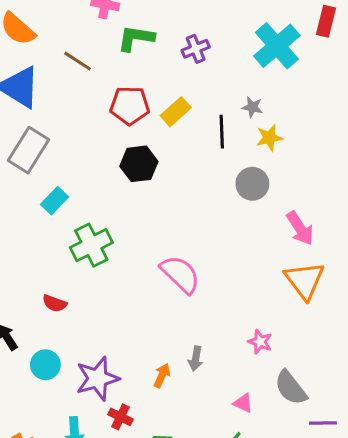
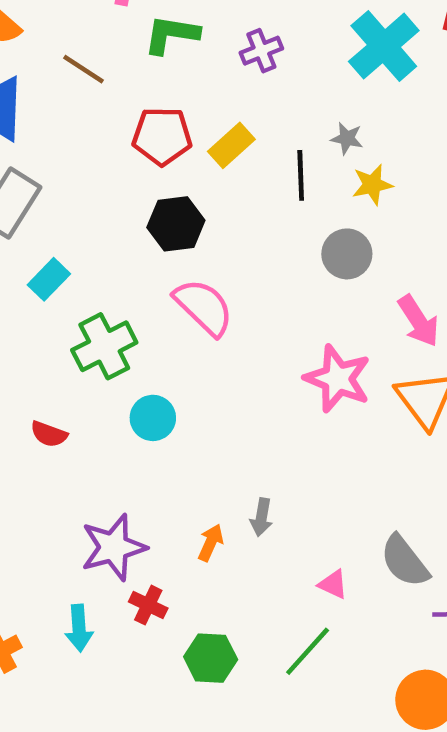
pink semicircle: (180, 274) -> (204, 307), moved
pink star: (260, 342) -> (338, 379), moved, size x1.8
cyan circle: (45, 365) -> (153, 418), moved

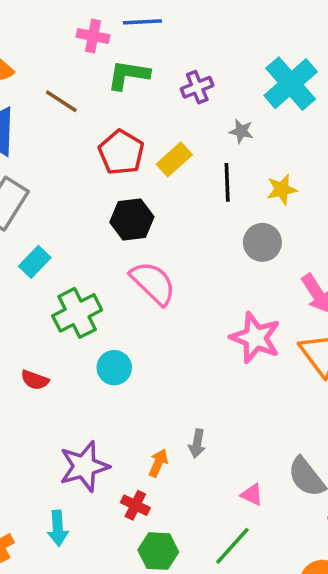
red pentagon: (162, 136) -> (121, 152), turned 30
gray star: (347, 138) -> (241, 131), moved
red cross: (148, 605) -> (135, 505), moved

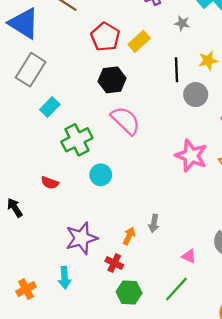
black line: (227, 182) -> (176, 70), moved

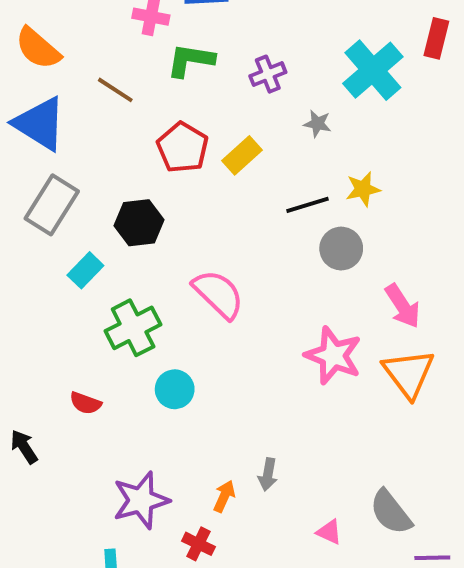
black line: (176, 70) -> (307, 205), turned 75
black hexagon: (112, 80) -> (139, 223), moved

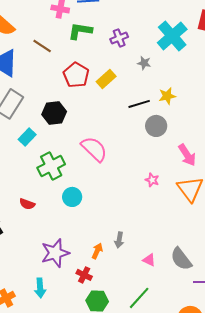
pink star: (333, 356) -> (152, 180), size x0.5
pink triangle: (329, 532) -> (149, 260), moved

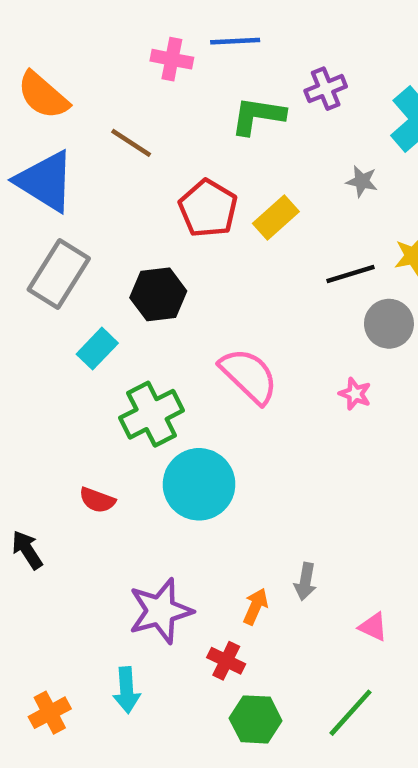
green L-shape: (80, 31) -> (258, 116), moved
purple cross: (119, 38) -> (326, 89), moved
pink star: (152, 180) -> (355, 394), moved
cyan circle: (72, 197) -> (199, 484), size x1.6

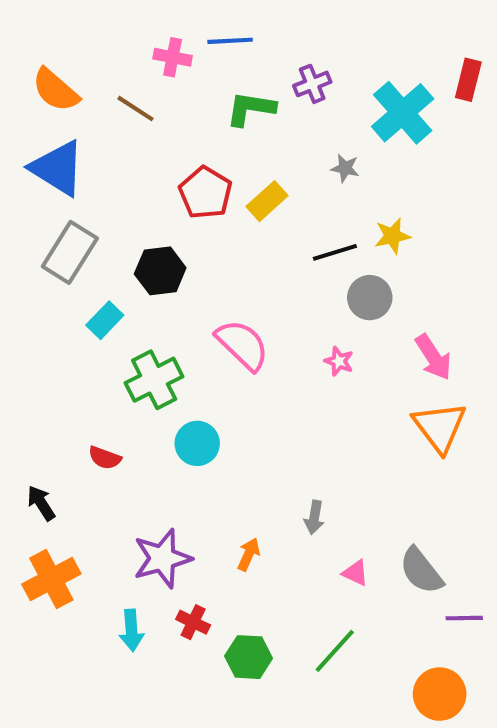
brown line: (131, 143) -> (136, 109), moved
cyan circle: (199, 484) -> (197, 443), size x0.7
gray arrow: (305, 582) -> (314, 517), moved
red cross: (226, 661) -> (193, 622), moved
orange cross: (50, 713) -> (51, 579), moved, size x1.5

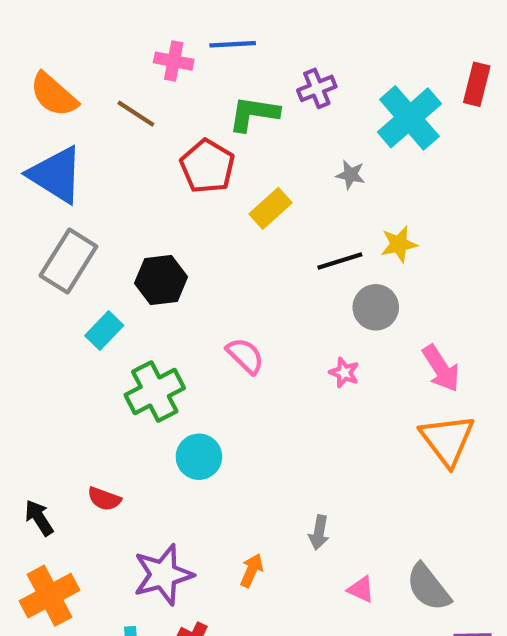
red pentagon: (205, 193) -> (207, 166), moved
pink semicircle: (242, 345) -> (245, 356), size x0.7
red semicircle: (105, 458) -> (104, 499), moved

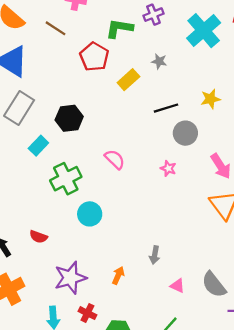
gray star: (350, 175) -> (159, 61), moved
yellow star: (399, 244) -> (210, 99), moved

